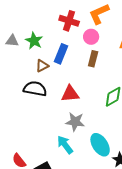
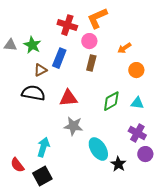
cyan arrow: (65, 145) -> (43, 147), moved, turned 54

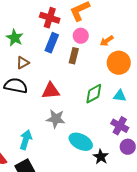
pink circle: (89, 41) -> (81, 36), moved
blue rectangle: (59, 58) -> (52, 43), moved
orange circle: (136, 70) -> (119, 63), size x1.5
cyan ellipse: (98, 149) -> (81, 142), turned -30

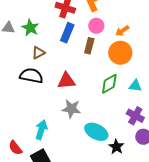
orange circle: (119, 63) -> (120, 53), moved

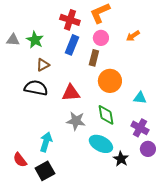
orange arrow: (122, 31) -> (133, 36), moved
orange circle: (120, 53) -> (110, 81), moved
green diamond: (109, 84) -> (106, 115), moved, turned -70

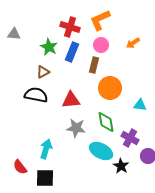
gray triangle: (13, 40) -> (14, 34), moved
green star: (35, 40) -> (49, 47), moved
purple cross: (140, 128) -> (130, 138), moved
black square: (45, 171) -> (45, 178), turned 30

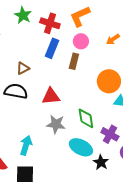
green star: (49, 47) -> (23, 15), moved
orange circle: (110, 88) -> (109, 81), moved

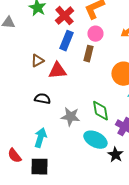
red cross: (50, 23) -> (64, 16), turned 30
black semicircle: (16, 91) -> (42, 99), moved, size x0.7
red triangle: (51, 96) -> (57, 71), moved

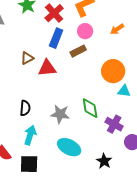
brown rectangle: (88, 54) -> (78, 51), turned 49
black semicircle: (42, 99) -> (25, 108), moved, turned 84
cyan ellipse: (95, 140) -> (69, 147), moved
black star: (115, 155) -> (104, 161), moved

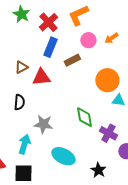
pink circle: (85, 31) -> (88, 40), moved
black semicircle: (25, 108) -> (19, 102), moved
gray star: (60, 114) -> (43, 124), moved

